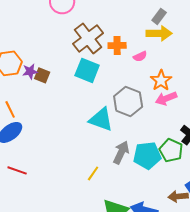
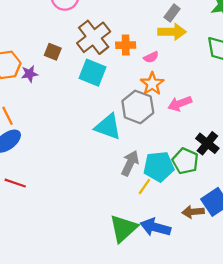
brown square: (42, 75) -> (53, 52), moved
orange star: (161, 80) -> (152, 84), moved
yellow line: (93, 173) -> (144, 186), moved

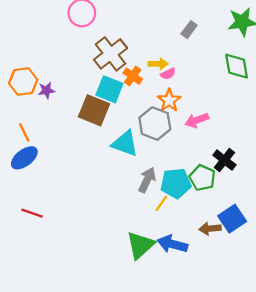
yellow arrow: (172, 32) -> (158, 64), moved, size x0.7
orange cross: (126, 45) -> (133, 76), moved, turned 36
brown square: (53, 52) -> (94, 110), moved, size x1.8
red line: (15, 183) -> (32, 213), moved

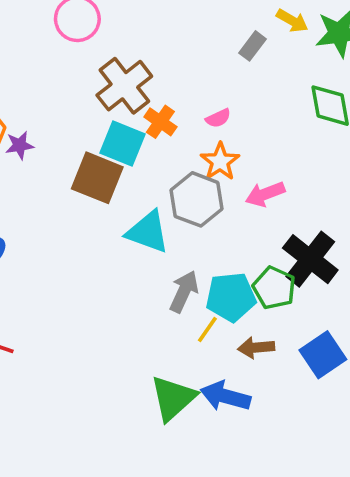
yellow arrow: (158, 64) -> (292, 21), moved, turned 30
black cross: (224, 160) -> (310, 259), size x1.4
brown arrow: (210, 229) -> (256, 348), moved

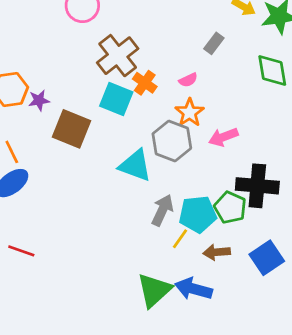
gray rectangle: (252, 46) -> (214, 43), moved
brown square: (97, 178) -> (72, 129), moved
black cross: (310, 259) -> (257, 186), turned -33

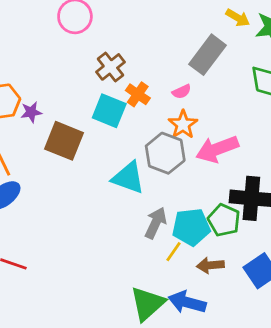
gray rectangle: (214, 43) -> (208, 55), size x1.8
brown cross: (118, 56) -> (110, 67), size x0.7
pink arrow: (223, 137) -> (217, 149), size x1.4

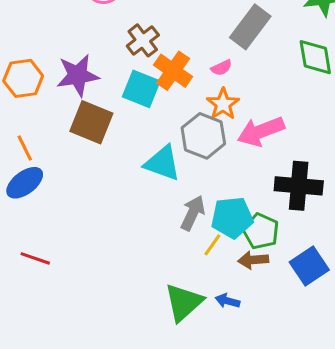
orange cross: (138, 94) -> (173, 71), size x1.4
purple star: (31, 112) -> (78, 75), moved, size x1.8
green pentagon: (224, 220) -> (261, 231), moved
blue arrow: (187, 302) -> (228, 301), size x0.6

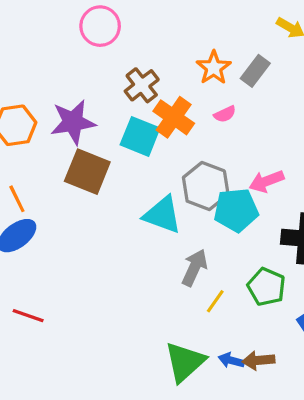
gray rectangle: (250, 27) -> (255, 71), size x0.7
orange star: (223, 104) -> (214, 68), moved
pink arrow: (261, 131) -> (266, 181), size x0.7
cyan pentagon: (232, 218) -> (236, 210), moved
brown arrow: (253, 260) -> (258, 360), moved

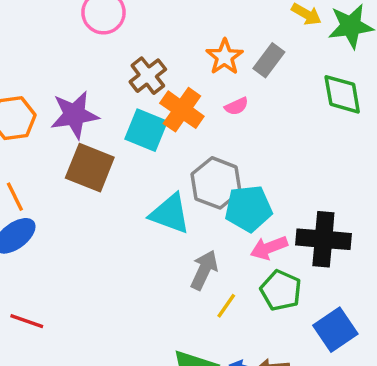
pink arrow: (266, 181) -> (269, 248), moved

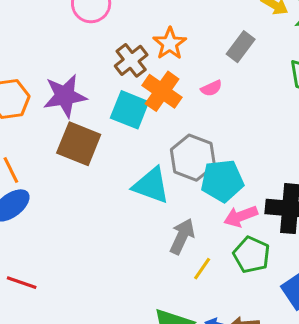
orange star: (225, 57) -> (170, 43), moved

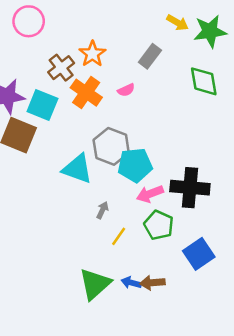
cyan square: (130, 110) -> (42, 105), moved
gray arrow: (182, 236) -> (102, 210), size x0.6

